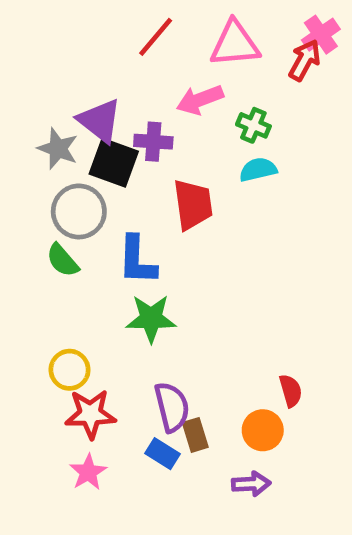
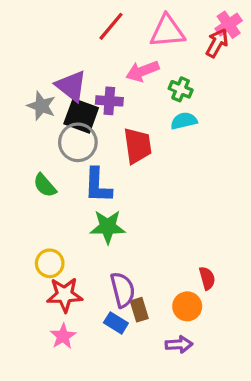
gray circle: (79, 211) -> (78, 142), moved

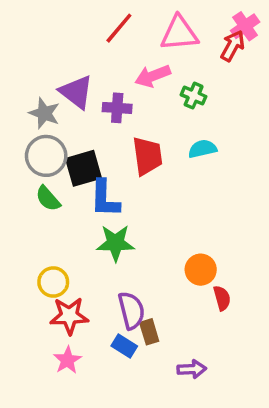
black square: (81, 116) -> (83, 168), moved, turned -36
cyan semicircle: (184, 121) -> (202, 149), moved
gray circle: (78, 142) -> (46, 156), moved
orange circle: (187, 306) -> (201, 270), moved

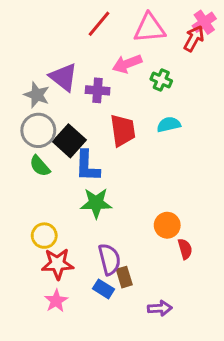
black square: (83, 168) -> (69, 141), turned -32

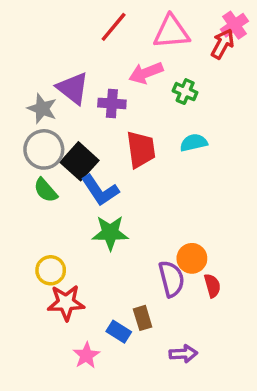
blue L-shape: (87, 166) -> (100, 190), turned -36
purple semicircle: (109, 259) -> (171, 279), moved
pink star: (56, 301) -> (86, 355), moved

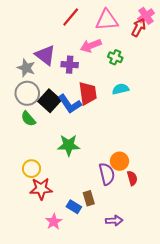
blue L-shape: (100, 190) -> (70, 104), moved

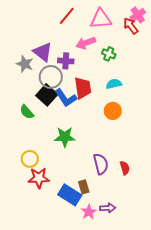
red arrow: (139, 28) -> (131, 26), turned -66
gray circle: (27, 93) -> (51, 77), moved
orange circle: (119, 161) -> (113, 111), moved
blue rectangle: (74, 207) -> (70, 195), size x1.6
pink star: (54, 222) -> (89, 212), moved

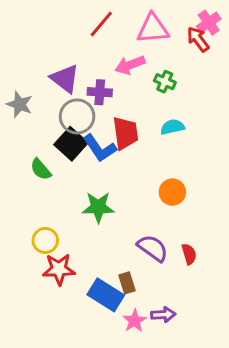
gray star: (25, 64) -> (20, 104), moved
orange circle: (113, 111) -> (172, 192), moved
purple semicircle: (101, 164) -> (153, 248), turned -40

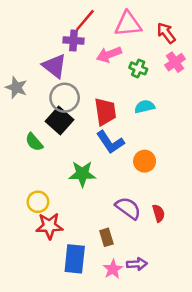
pink cross: (209, 23) -> (175, 62), moved
purple cross: (100, 92) -> (73, 41), moved
blue L-shape: (100, 148) -> (110, 142), moved
blue rectangle: (106, 295) -> (75, 259), moved, turned 64

